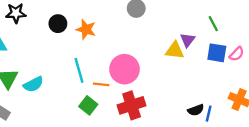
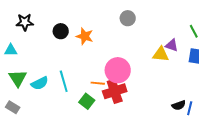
purple triangle: (188, 40) -> (172, 45), turned -48
cyan line: (79, 70) -> (64, 81), moved
red cross: (132, 105) -> (115, 91), moved

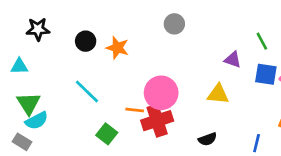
yellow triangle: (161, 54) -> (218, 94), moved
cyan line: (64, 81) -> (87, 91), moved, turned -30
cyan semicircle: (40, 83) -> (37, 121), moved
green square: (87, 101) -> (107, 134), moved
black semicircle: (179, 105) -> (208, 139), moved

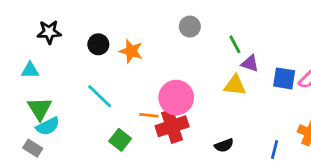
green line: (262, 41) -> (235, 44), moved
yellow triangle: (218, 94) -> (235, 85), moved

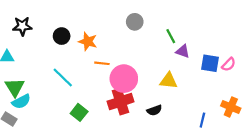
yellow triangle: (235, 85) -> (169, 81), moved
orange line: (149, 115) -> (102, 63), moved
black semicircle: (224, 145) -> (154, 110), moved

